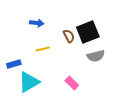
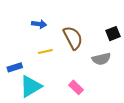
black square: (88, 32) -> (113, 34), moved, size x0.6
brown semicircle: (69, 36) -> (73, 38), size x1.6

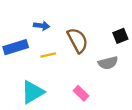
blue rectangle: (15, 67) -> (16, 47), moved, size x1.5

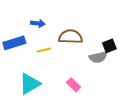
black square: (120, 36) -> (109, 46), moved
brown semicircle: (78, 40) -> (71, 37), turned -60

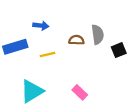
brown semicircle: (71, 37) -> (76, 40), size x0.6
gray semicircle: (98, 57) -> (98, 34), moved, turned -84

